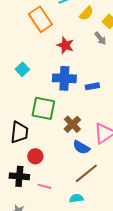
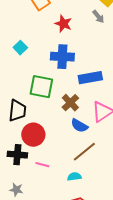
blue rectangle: (92, 86) -> (90, 78), moved, size x1.6
red circle: (35, 156) -> (33, 135), size x1.5

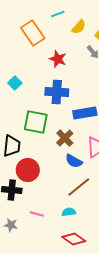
pink line: (42, 165) -> (37, 214), moved

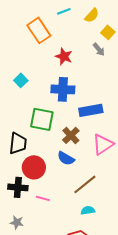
yellow semicircle: (79, 27) -> (92, 15), moved
blue semicircle: (74, 161) -> (66, 158), moved
cyan semicircle: (69, 212) -> (88, 210), moved
pink line: (37, 214) -> (43, 198), moved

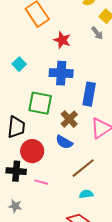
blue rectangle: (91, 110) -> (89, 94), turned -70

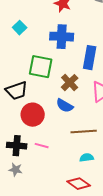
black trapezoid: (16, 127) -> (17, 91), turned 65
brown line: (83, 168) -> (84, 132), turned 35
black cross: (16, 171) -> (17, 146), moved

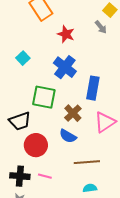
blue cross: (62, 37) -> (65, 67), turned 35

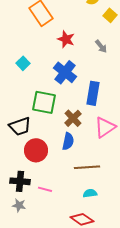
gray arrow: (101, 27) -> (101, 46), moved
blue semicircle: (68, 136) -> (68, 141), turned -108
pink line: (45, 176) -> (45, 189), moved

